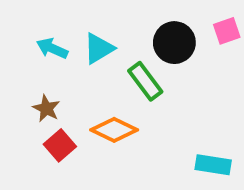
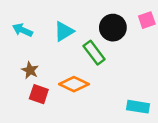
cyan arrow: (52, 48) -> (22, 30), moved
red square: (60, 145) -> (39, 94), turned -30

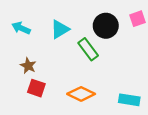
orange diamond: (74, 84) -> (81, 94), moved

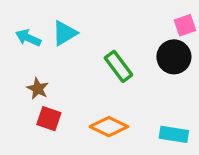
black circle: (106, 26) -> (174, 57), moved
cyan triangle: (60, 29) -> (65, 33), moved

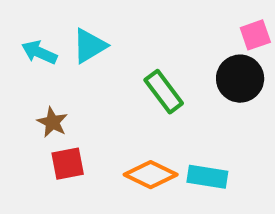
red square: (49, 119) -> (68, 164), turned -30
cyan rectangle: (174, 134) -> (207, 177), moved

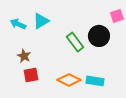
black circle: (240, 79) -> (99, 36), moved

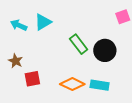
black circle: (99, 36) -> (105, 50), moved
brown star: (24, 56) -> (16, 61), moved

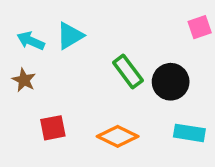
brown star: (16, 61) -> (24, 80), moved
cyan rectangle: (100, 85) -> (189, 133), moved

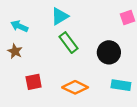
cyan triangle: (70, 36) -> (60, 16), moved
green rectangle: (128, 72) -> (68, 43), moved

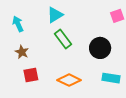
cyan arrow: (19, 26) -> (18, 24), turned 42
brown star: (15, 51) -> (22, 52), moved

